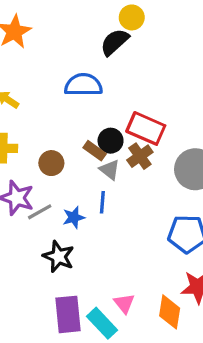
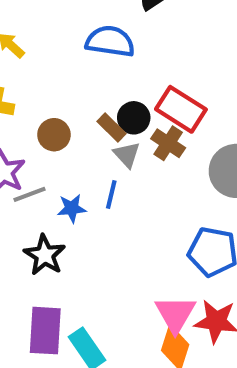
brown cross: (140, 156) -> (168, 143), turned -30
pink triangle: (124, 303) -> (175, 314), moved, size x1.5

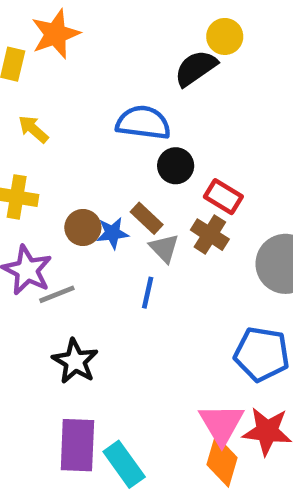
red rectangle: (181, 109) -> (223, 197), size x0.7
black circle: (134, 118) -> (176, 166), moved
blue star: (72, 208) -> (112, 233), moved

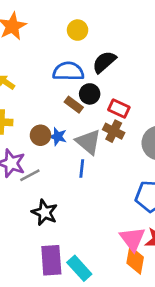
yellow circle: (225, 36) -> (78, 30), moved
black semicircle: (196, 68) -> (104, 62), moved
brown rectangle: (147, 218) -> (74, 105), moved
blue star: (112, 233) -> (58, 137), turned 30
gray triangle: (164, 248) -> (88, 142), size x1.5

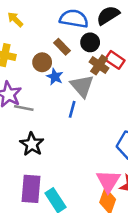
brown rectangle: (74, 105) -> (62, 47), moved
brown cross: (114, 131) -> (99, 65), moved
brown circle: (40, 135) -> (42, 62), moved
gray line: (30, 175) -> (24, 108), turned 30

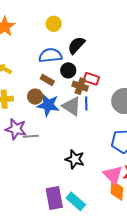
blue star: (55, 77) -> (48, 105), size x1.6
blue line: (72, 109) -> (86, 104), moved
black star: (32, 144) -> (75, 159), moved

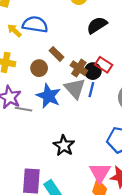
blue semicircle: (50, 55) -> (35, 24), moved
black circle: (68, 70) -> (93, 71), moved
brown cross: (80, 86) -> (79, 68), moved
blue star: (48, 105) -> (49, 96), moved

